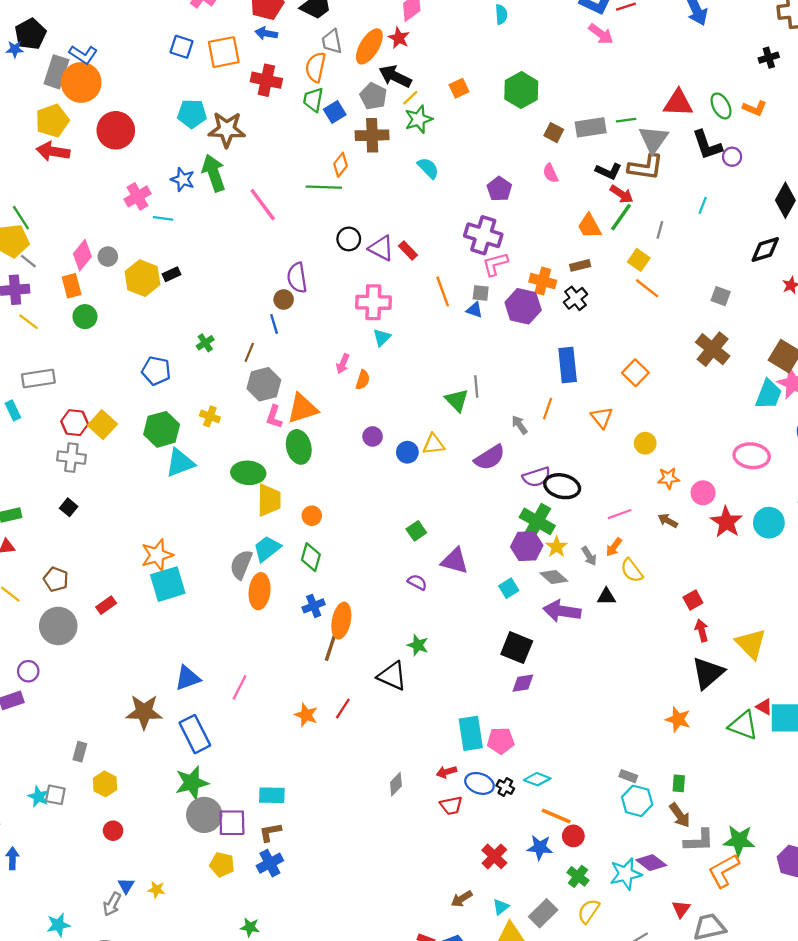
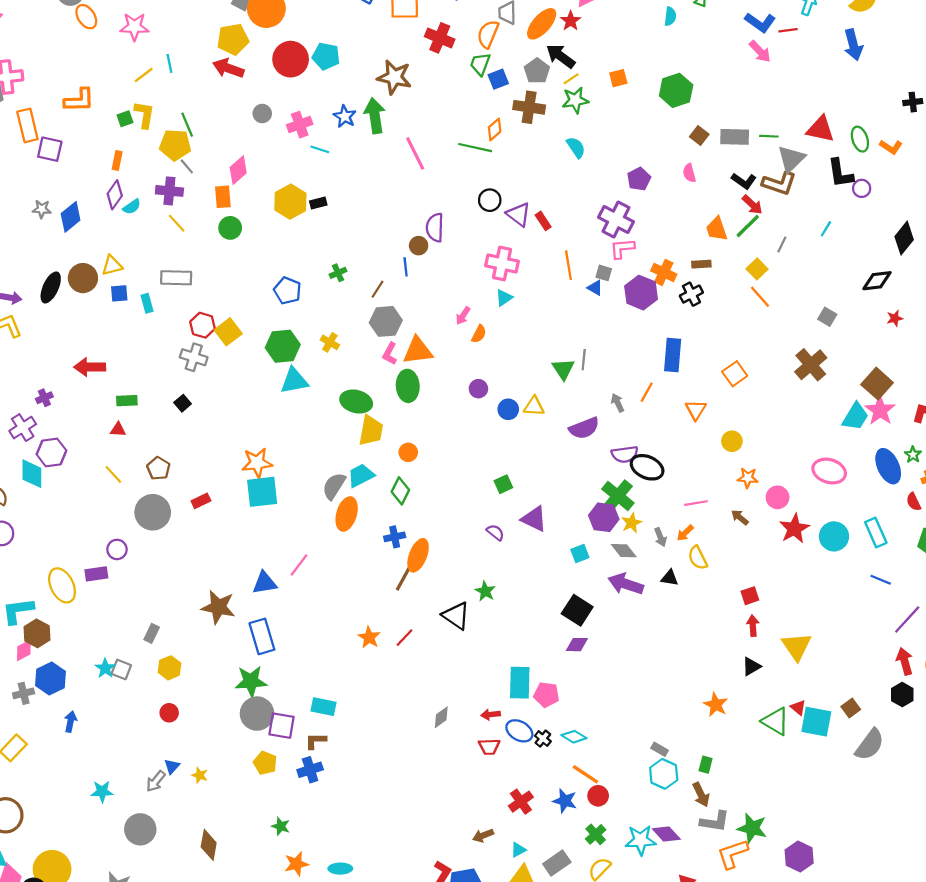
cyan pentagon: (192, 114) -> (326, 56), moved
gray circle: (108, 257) -> (262, 114), moved
black triangle: (708, 673) -> (751, 666), size x0.6
pink line: (239, 687) -> (299, 565), moved

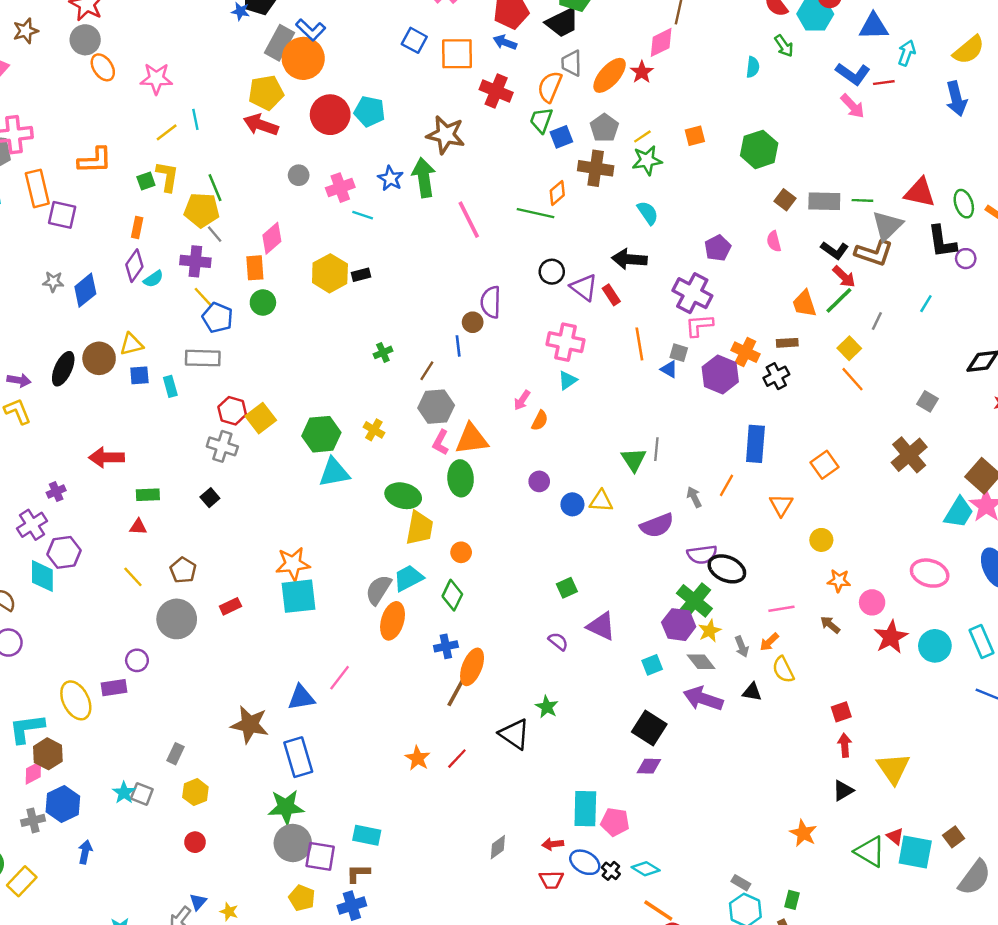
black arrow: (561, 56) -> (629, 259), moved, turned -32
blue pentagon: (287, 291) -> (217, 318), moved

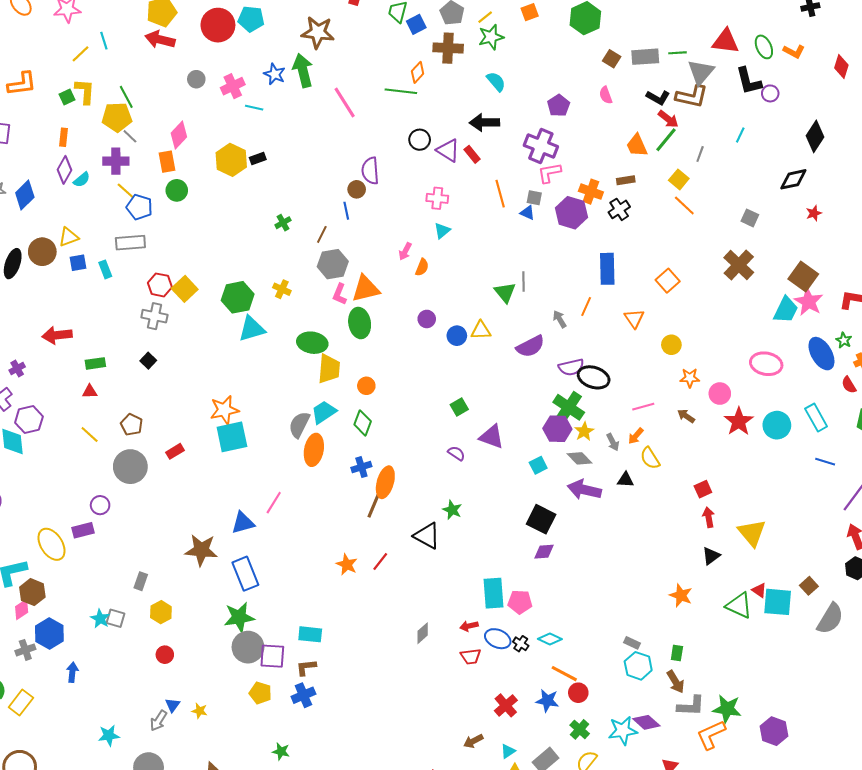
pink cross: (565, 342) -> (437, 198), size x0.7

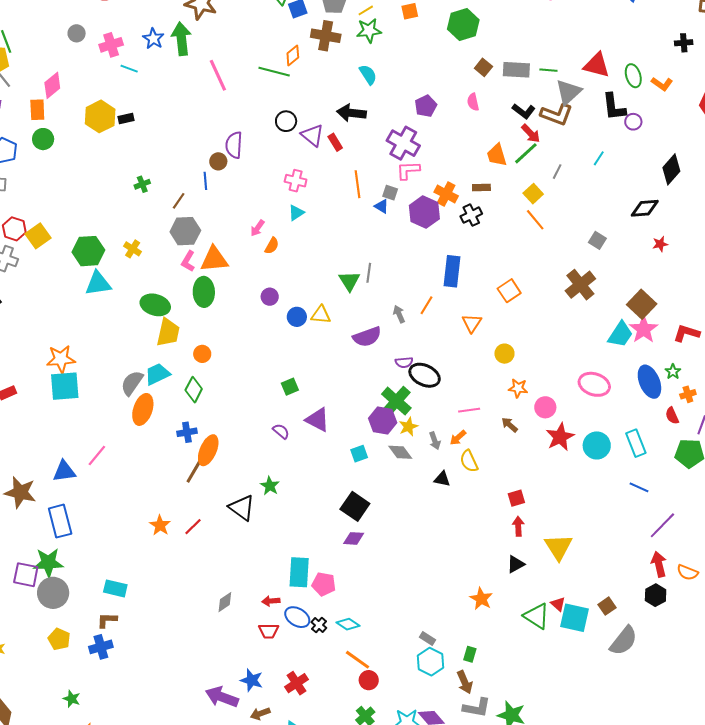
purple semicircle: (571, 367) -> (404, 362), size x0.7
purple arrow: (584, 490) -> (222, 697), moved
purple square: (272, 656) -> (26, 575), moved
blue star: (547, 701) -> (252, 680), moved

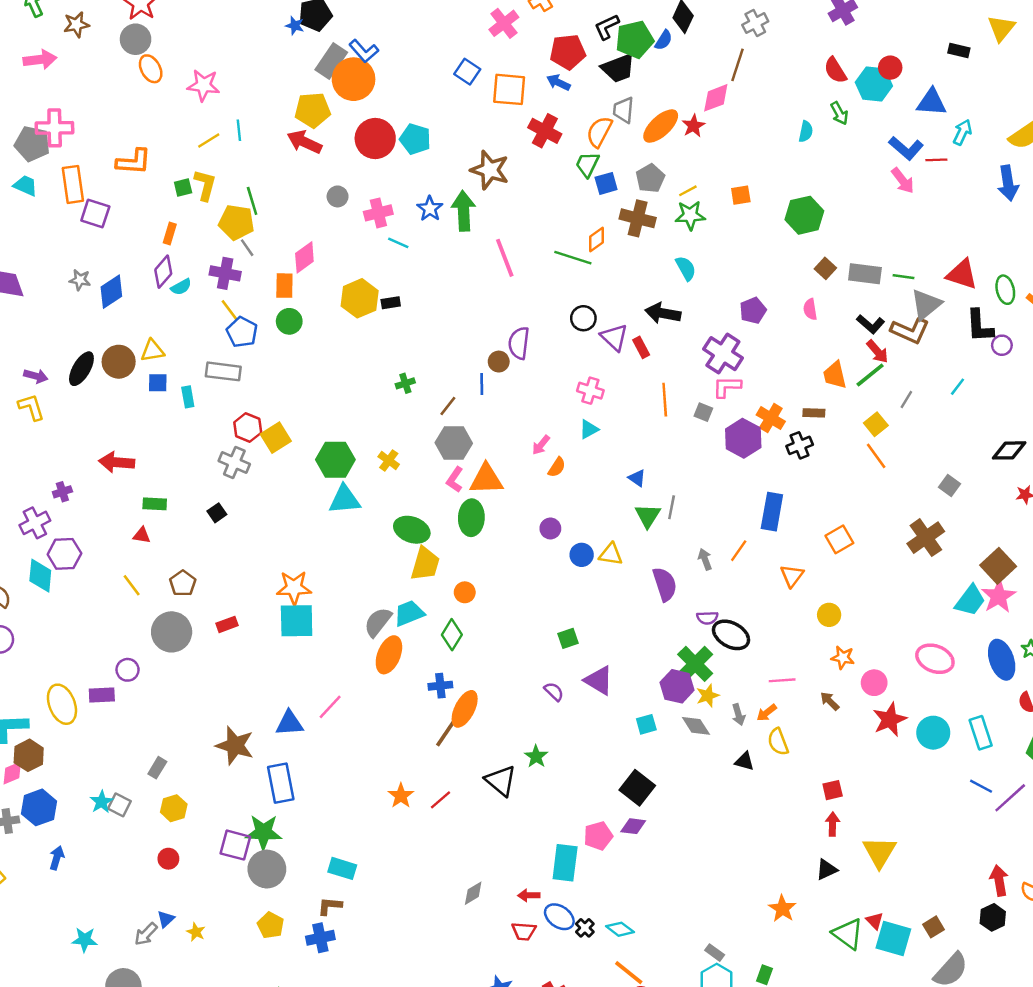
blue triangle: (382, 206) -> (637, 478), moved
purple semicircle: (367, 337) -> (665, 584), turned -92
purple line: (662, 525) -> (1010, 798), moved
pink pentagon: (324, 584) -> (598, 836), moved, turned -30

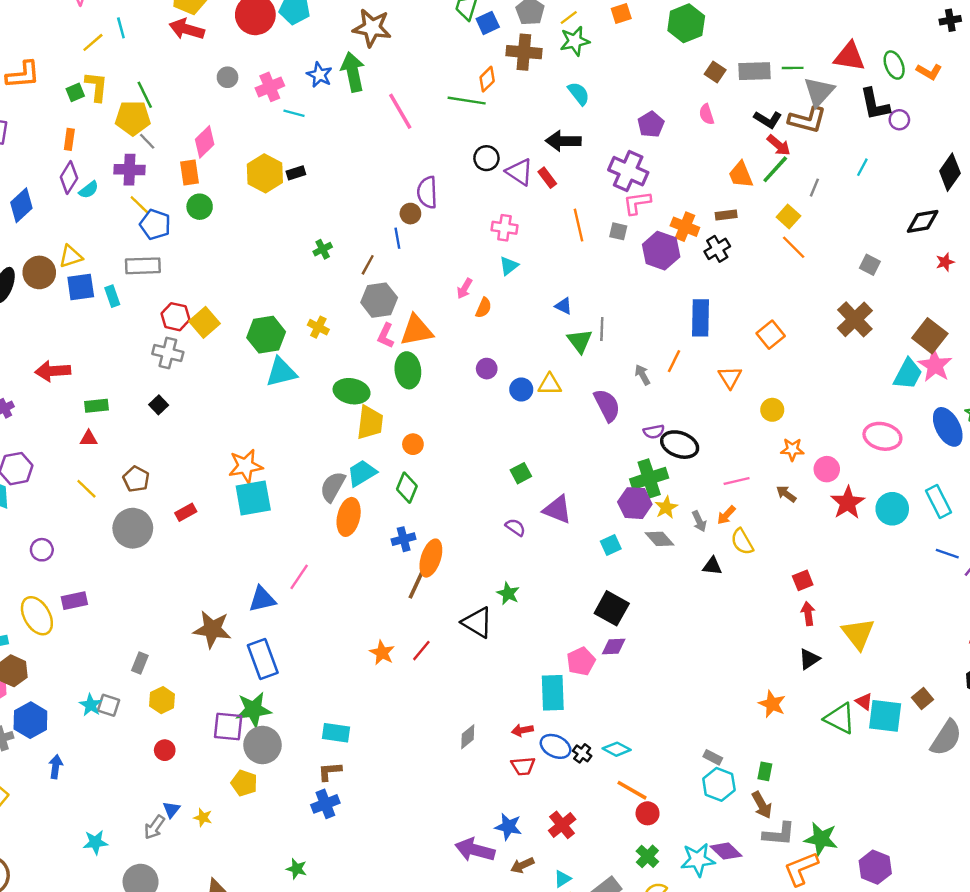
blue square: (158, 383) -> (81, 287), size x1.4
green cross: (695, 664) -> (649, 478), turned 36
purple circle: (128, 670) -> (42, 550), moved
yellow pentagon: (271, 925) -> (244, 783), moved

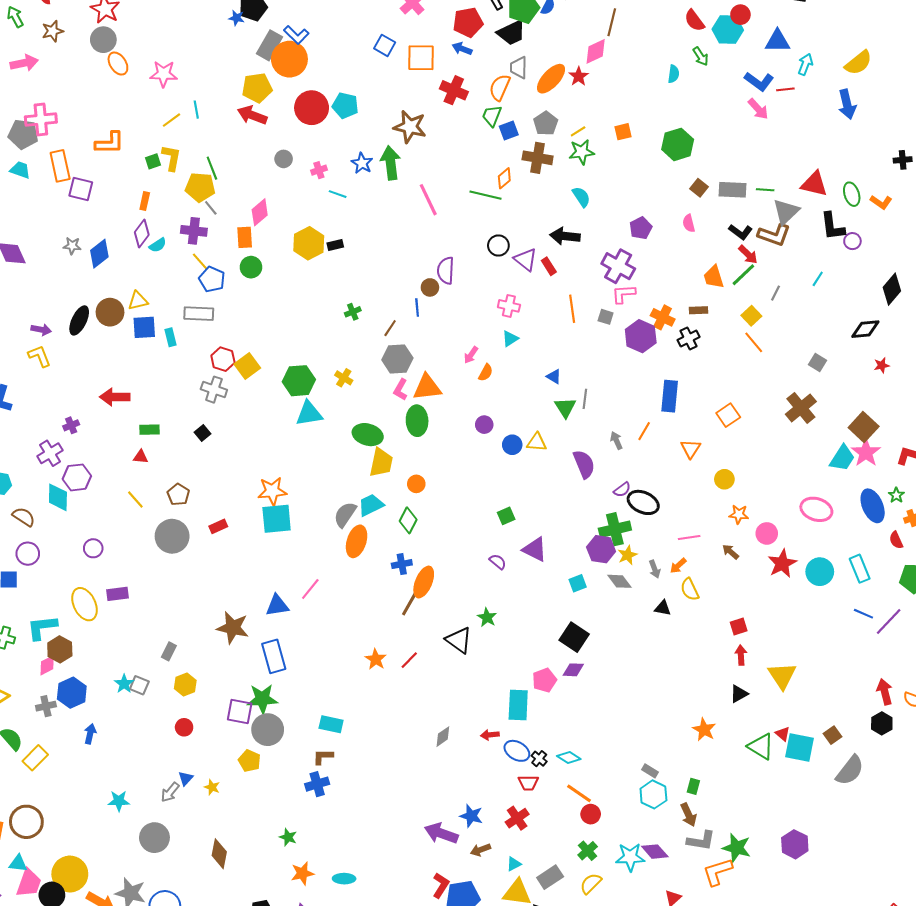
pink cross: (270, 87) -> (319, 170), size x0.7
purple semicircle: (654, 432) -> (622, 490), turned -30
red trapezoid: (523, 766) -> (528, 783), moved
purple hexagon: (875, 867) -> (795, 844), moved

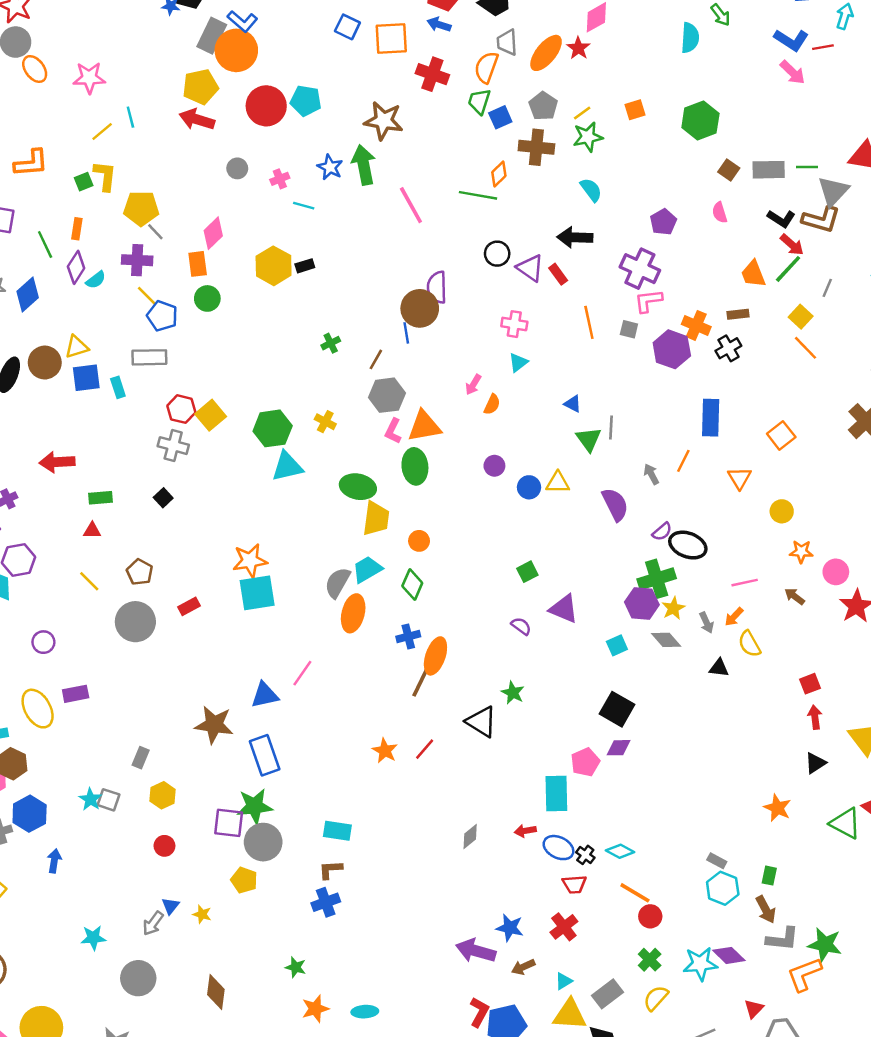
cyan semicircle: (674, 74) -> (690, 38), size x1.4
green line: (212, 168) -> (45, 244), moved
brown circle: (430, 287) -> (420, 308), size x1.8

